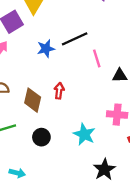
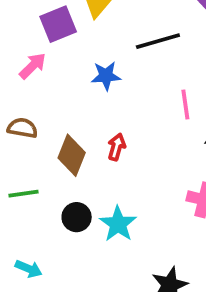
black line: (75, 39) -> (158, 41), moved
cyan star: (84, 134) -> (118, 224), moved

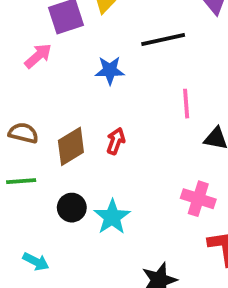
brown semicircle: (22, 128) -> (23, 133), moved
brown diamond: (72, 155) -> (71, 146), turned 33
cyan arrow: (29, 269) -> (36, 262), moved

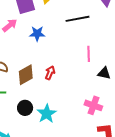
blue star: (110, 70) -> (37, 34), moved

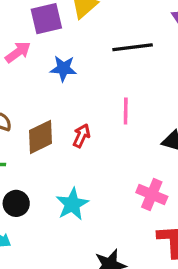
pink line: (89, 54) -> (126, 111), moved
black circle: (25, 108) -> (16, 203), moved

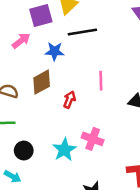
black line: (133, 47) -> (82, 32), moved
brown diamond: (40, 137) -> (42, 82), moved
pink cross: (152, 195) -> (93, 139), moved

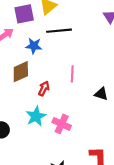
cyan star: (64, 150) -> (36, 116), moved

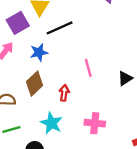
black triangle: (101, 94) -> (125, 78), turned -32
cyan star: (36, 116) -> (51, 123), moved

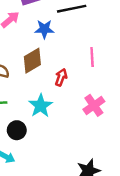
pink cross: (95, 123) -> (94, 105), moved, turned 36

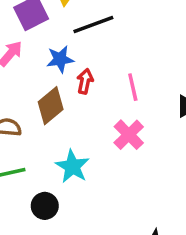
red arrow: (61, 77) -> (85, 81), moved
pink cross: (94, 105) -> (129, 135), moved

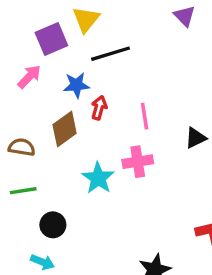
pink cross: (129, 135) -> (138, 162), turned 32
cyan star: (72, 166) -> (98, 178), moved

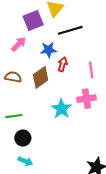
brown semicircle: (22, 147) -> (13, 77), moved
black circle: (53, 225) -> (23, 138), moved

